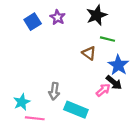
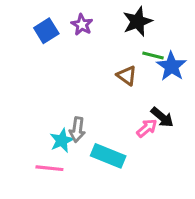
blue star: (118, 65) -> (171, 66), moved
cyan star: (22, 102) -> (62, 140), moved

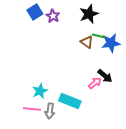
blue square: (46, 31) -> (35, 12), moved
blue star: (171, 66) -> (111, 43), turned 30
brown triangle: (127, 76) -> (87, 42), moved
gray arrow: (77, 130) -> (50, 111), moved

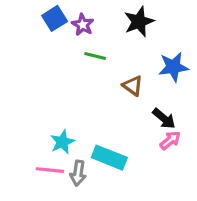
green line: (99, 36) -> (95, 56), moved
brown triangle: (87, 42) -> (133, 86), moved
pink arrow: (95, 83) -> (170, 140), moved

